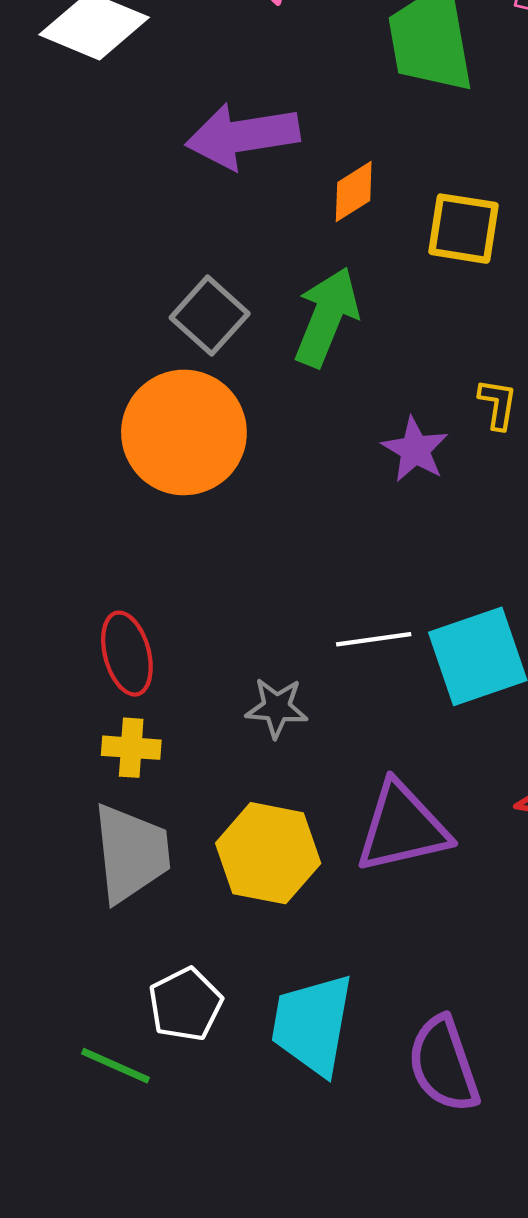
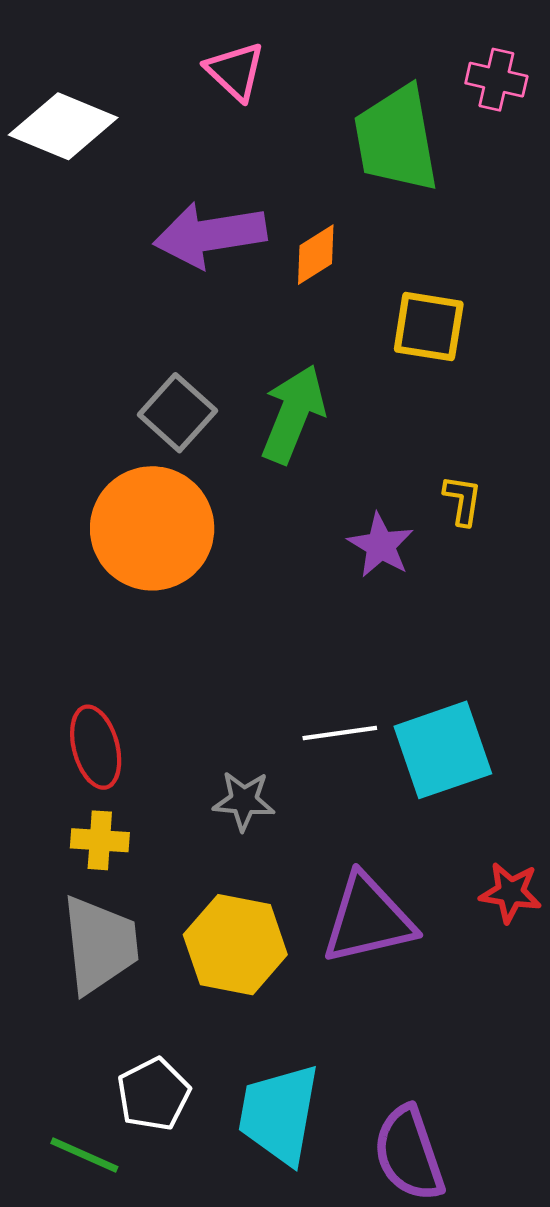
orange diamond: (354, 191) -> (316, 255), moved

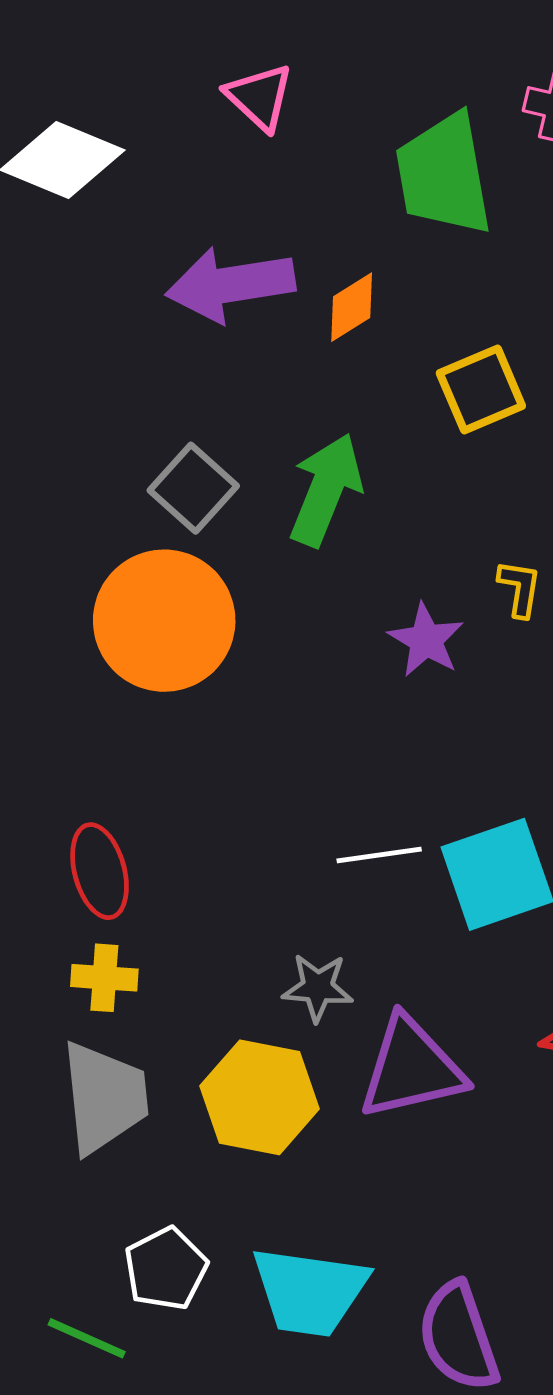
yellow square: (429, 327) -> (481, 390), turned -32
gray star: (244, 801) -> (318, 987), moved
cyan trapezoid: (279, 1114) -> (310, 1291), turned -92

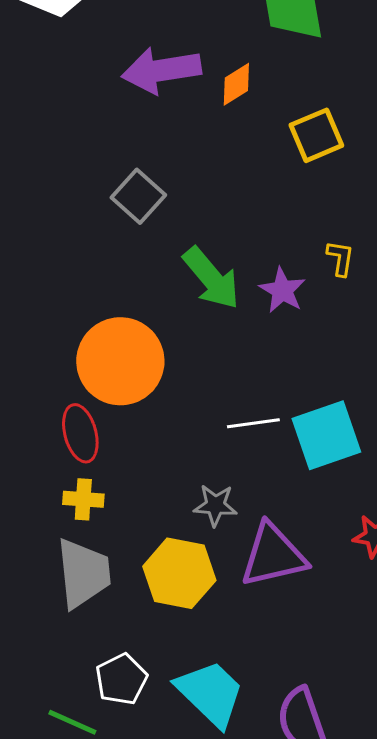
green arrow: (326, 490) -> (211, 278), moved, turned 118
orange circle: (164, 621) -> (120, 361), moved
cyan trapezoid: (310, 1291) -> (210, 693), turned -144

